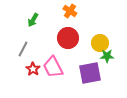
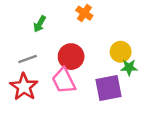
red circle: (68, 38) -> (71, 57), moved
gray line: (23, 49) -> (28, 59), turned 42
red star: (33, 69) -> (24, 87), moved, size x1.6

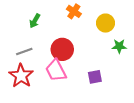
yellow circle: (121, 52) -> (105, 23), moved
green star: (129, 67) -> (119, 46), moved
purple square: (109, 88) -> (95, 77), size x0.6

